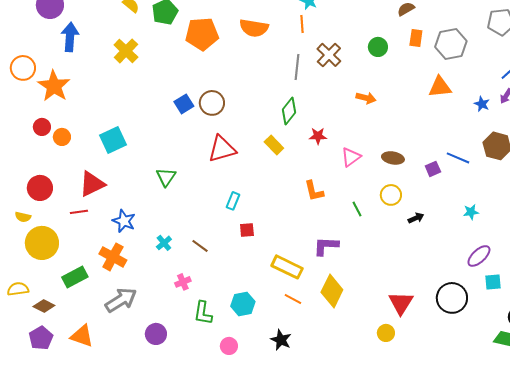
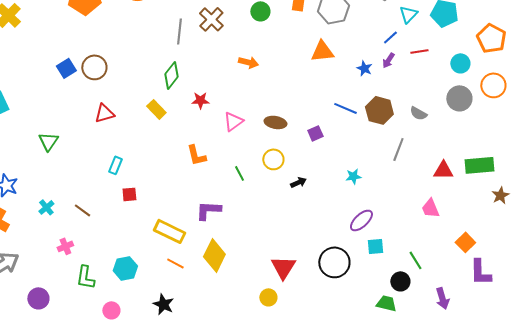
red triangle: (222, 149) -> (104, 113), size x0.7
blue line: (458, 158) -> (345, 108), moved

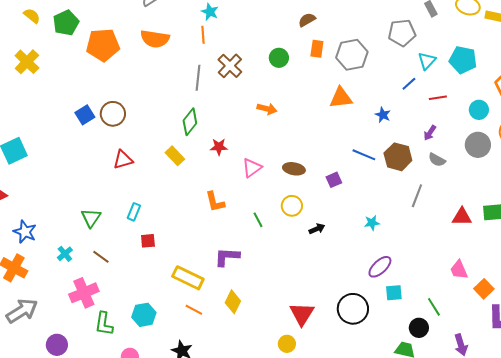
purple arrow: (388, 60) -> (430, 133), moved
green triangle: (48, 141) -> (91, 218), moved
pink trapezoid: (430, 208) -> (459, 270), moved
pink cross: (65, 246) -> (84, 293), size x1.8
yellow diamond: (214, 255) -> (233, 302), size x0.7

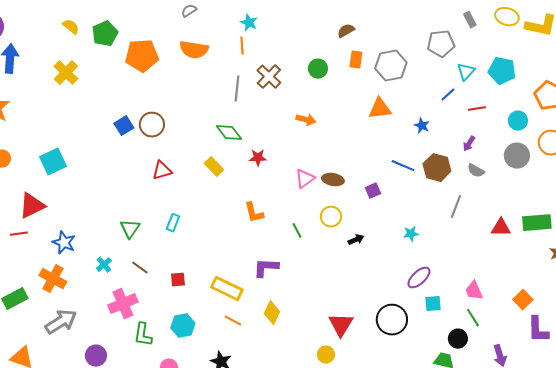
green diamond: (190, 122) -> (229, 133), turned -76
pink triangle: (252, 168) -> (305, 179), moved
red square: (148, 241) -> (178, 280), moved
pink trapezoid: (459, 270) -> (474, 291), moved

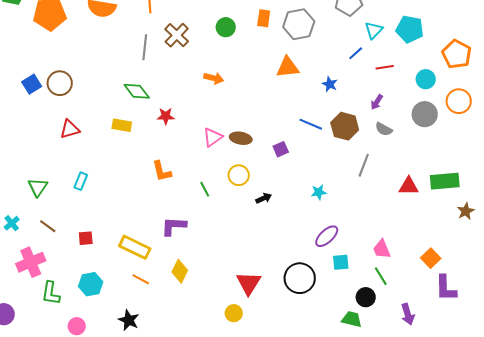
yellow rectangle: (214, 167) -> (122, 125), turned -36

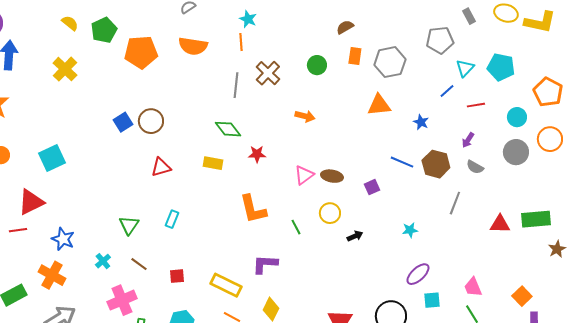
orange L-shape: (162, 171) -> (253, 209), size x1.4

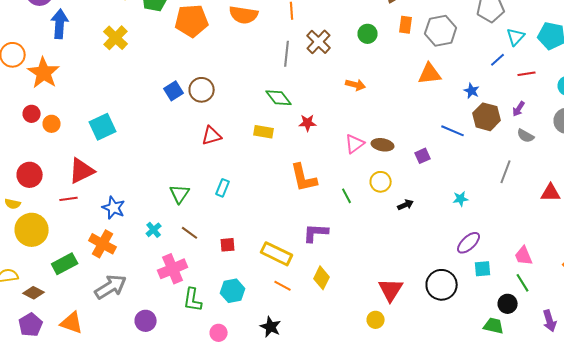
brown hexagon: (436, 164) -> (487, 117), moved

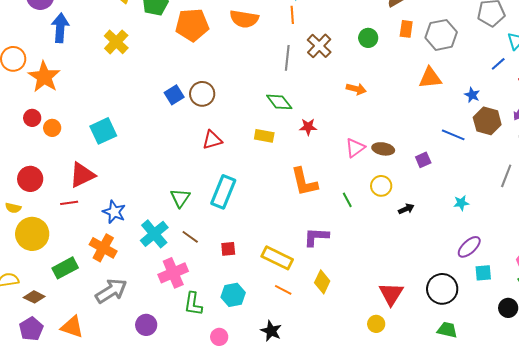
cyan rectangle: (223, 188) -> (223, 192), size x1.8
cyan cross: (154, 230) -> (154, 234), size x1.8
green trapezoid: (494, 326) -> (447, 330), moved

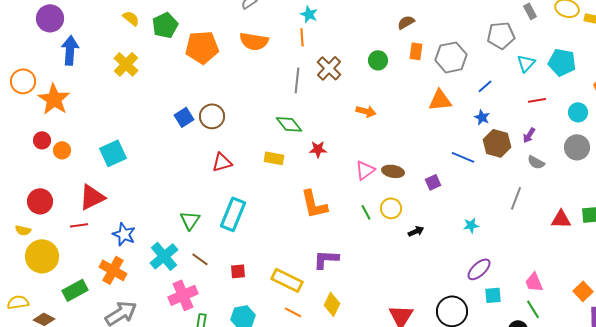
blue line: (498, 64) -> (485, 86), moved
green line: (347, 200) -> (366, 212), moved

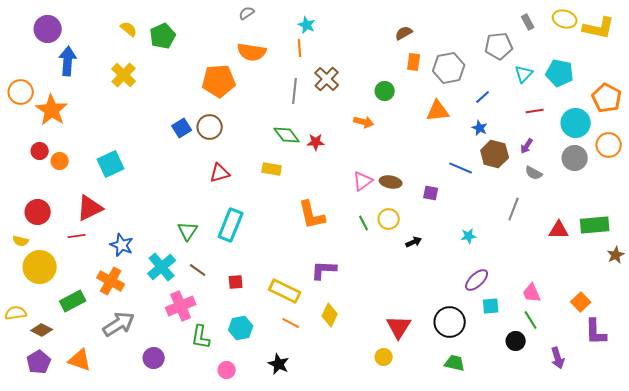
orange pentagon: (202, 47) -> (219, 81), moved
green circle: (378, 60) -> (385, 91), moved
cyan circle: (578, 112) -> (576, 123), size x1.5
red star: (318, 149) -> (316, 142), moved
purple square: (433, 182) -> (431, 193), turned 35

